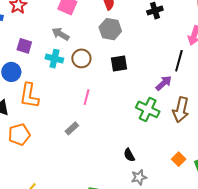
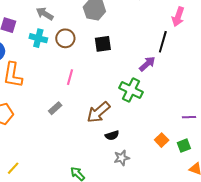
brown arrow: (181, 110) -> (98, 112), moved, turned 35
black semicircle: (129, 155) -> (112, 135), turned -80

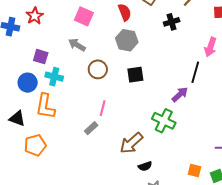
cyan cross: (38, 38) -> (54, 77), moved
gray rectangle: (55, 108) -> (91, 128), moved
orange square: (162, 140) -> (194, 171), turned -32

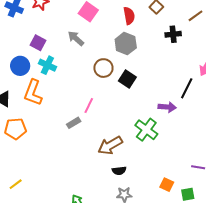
brown circle: (98, 69) -> (103, 68), moved
black square: (135, 75) -> (127, 79), turned 30
purple arrow: (180, 94) -> (167, 107), turned 36

